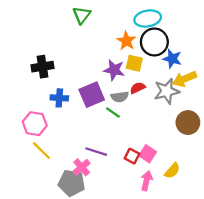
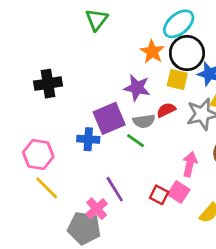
cyan ellipse: (148, 18) -> (179, 24), turned -30
yellow square: (134, 63) -> (177, 79), moved
blue cross: (59, 98) -> (88, 139), moved
purple line: (96, 152) -> (115, 189), turned 40
pink arrow: (147, 181) -> (190, 164), moved

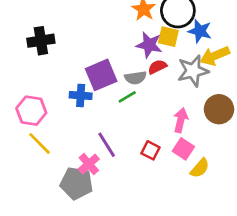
purple star: (137, 88) -> (149, 45), moved
green line: (136, 141) -> (127, 97), turned -66
pink square: (179, 192) -> (183, 149), moved

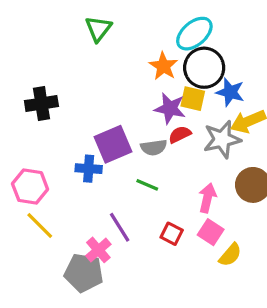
green line: (127, 97) -> (147, 185), moved, turned 54

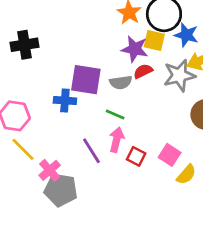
purple square: (113, 144) -> (86, 80), turned 32
pink arrow: (207, 198) -> (117, 140), moved
pink cross: (98, 250) -> (50, 170), moved

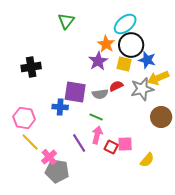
purple star: (135, 49) -> (98, 61), moved, turned 30
pink square: (170, 155) -> (125, 144), moved, turned -35

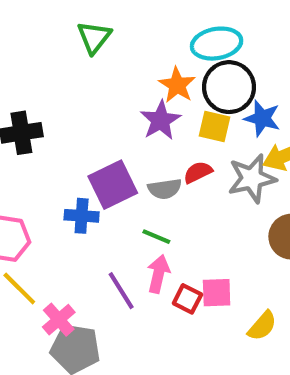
cyan ellipse: (125, 24) -> (217, 44), turned 30
purple square: (75, 92) -> (113, 185), turned -35

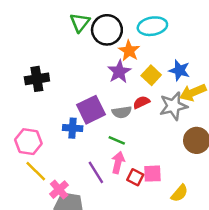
black circle: (229, 87) -> (107, 30), moved
yellow square: (214, 127) -> (151, 75), turned 30

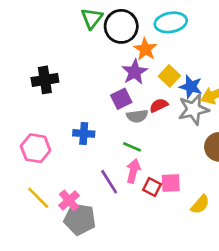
blue star: (179, 70) -> (191, 87), moved
purple square: (91, 110) -> (121, 99), moved, size x0.7
yellow line: (36, 171) -> (38, 198), moved

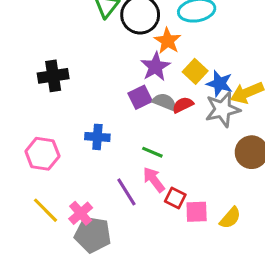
gray semicircle: (137, 116) -> (165, 102), moved, turned -150
pink arrow: (133, 171) -> (154, 180), turned -50
pink square: (171, 183) -> (197, 212), moved

